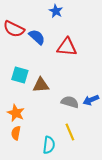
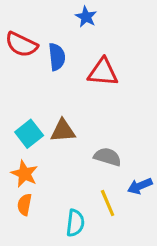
blue semicircle: (37, 37) -> (57, 57), turned 42
cyan square: (20, 75) -> (29, 134), moved, turned 36
blue arrow: (91, 100) -> (140, 186), moved

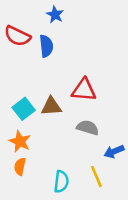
blue star: (86, 17) -> (55, 15), moved
red triangle: (103, 72) -> (84, 90), moved
yellow line: (108, 203) -> (96, 177), moved

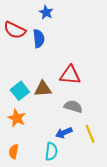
blue arrow: (114, 151) -> (64, 133), moved
orange semicircle: (20, 167) -> (14, 152), moved
yellow line: (96, 177) -> (90, 134), moved

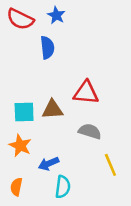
red semicircle: (15, 30) -> (20, 19), moved
cyan square: (20, 91) -> (24, 112), turned 36
blue arrow: (64, 133) -> (49, 164), moved

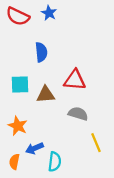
blue semicircle: (47, 48) -> (41, 52), moved
cyan square: (24, 112) -> (20, 85), moved
blue arrow: (49, 164) -> (34, 148), moved

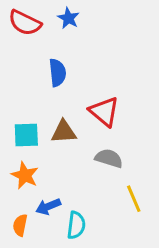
red triangle: (75, 80) -> (104, 112), turned 35
cyan square: (20, 85) -> (26, 135), moved

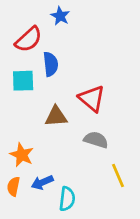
red semicircle: (25, 23) -> (29, 39), moved, turned -68
cyan square: (26, 135) -> (23, 81), moved
orange semicircle: (20, 225) -> (13, 186), moved

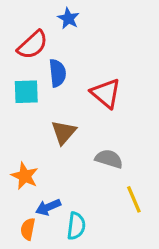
red triangle: (92, 99) -> (106, 93), moved
brown triangle: (56, 116) -> (64, 132), turned -45
orange semicircle: (13, 186) -> (28, 229), moved

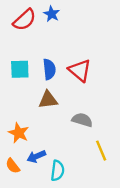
red semicircle: (32, 45) -> (25, 20), moved
blue semicircle: (57, 73) -> (49, 69), moved
brown triangle: (64, 132) -> (48, 100), turned 42
orange semicircle: (28, 229) -> (13, 166), moved, turned -49

